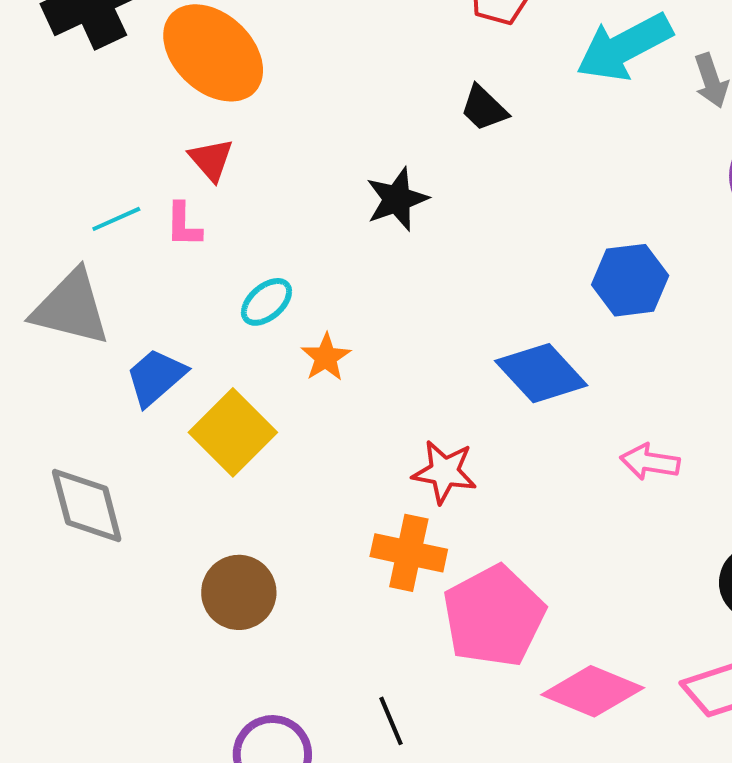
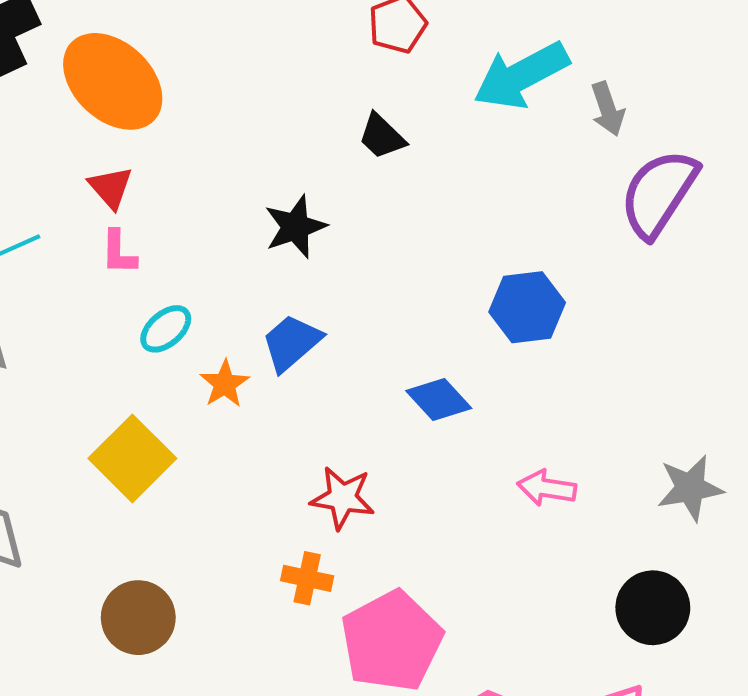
pink L-shape: (183, 225) -> (119, 252), moved
blue diamond: (541, 373) -> (439, 400), size x0.7
blue trapezoid: (156, 377) -> (291, 343), moved
orange cross: (409, 553) -> (307, 578), size x0.7

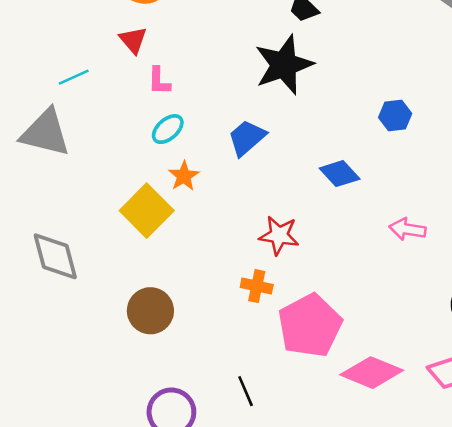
black star: (295, 227) -> (284, 65), moved, size x1.5
pink L-shape: (119, 252) -> (159, 81), moved
blue hexagon: (527, 307) -> (395, 115), size x0.7
orange star: (225, 384) -> (184, 176), moved

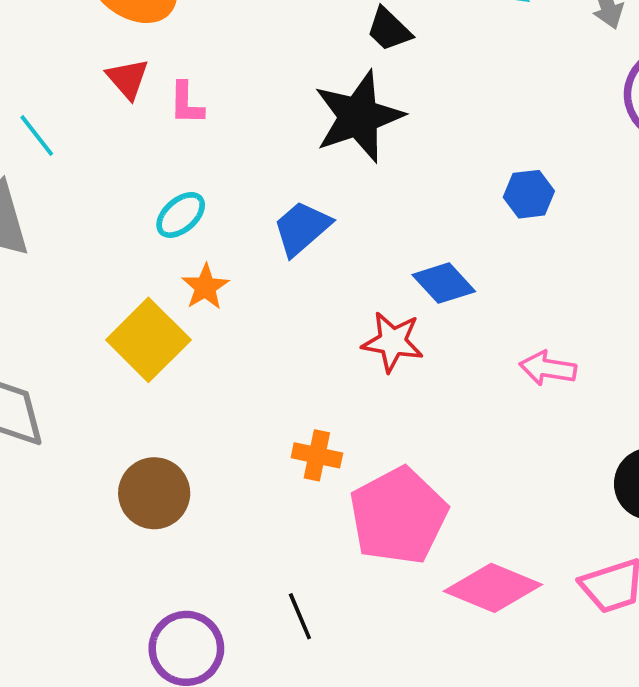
cyan line: (74, 77) -> (37, 135), turned 76
pink L-shape: (159, 81) -> (186, 103), moved
red star: (279, 235) -> (393, 342), moved

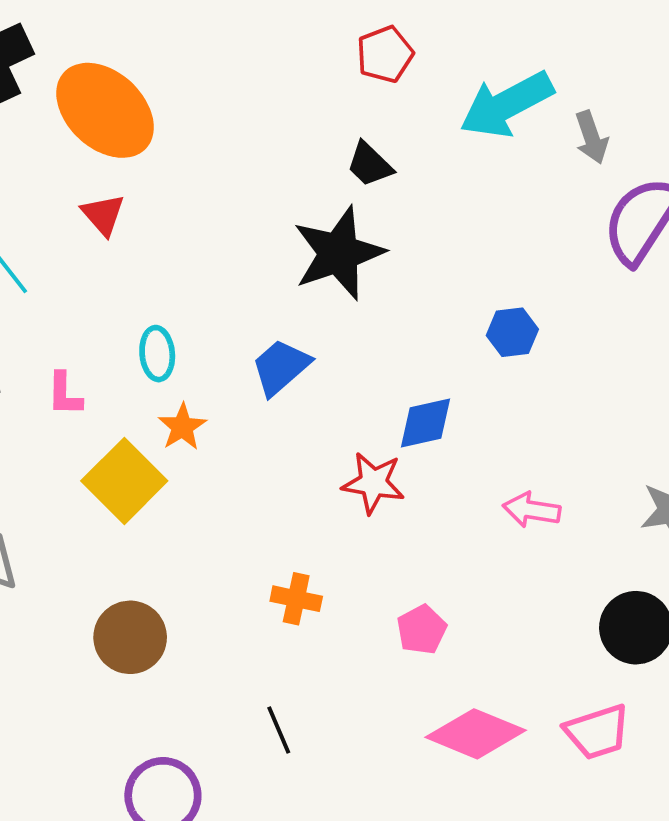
pink L-shape: (186, 103) -> (64, 394), moved
cyan ellipse: (181, 215) -> (157, 354), turned -54
blue diamond: (444, 283) -> (425, 423), turned -60
pink pentagon: (398, 516) -> (422, 630), moved, size x0.5
black line: (300, 616) -> (279, 730), moved

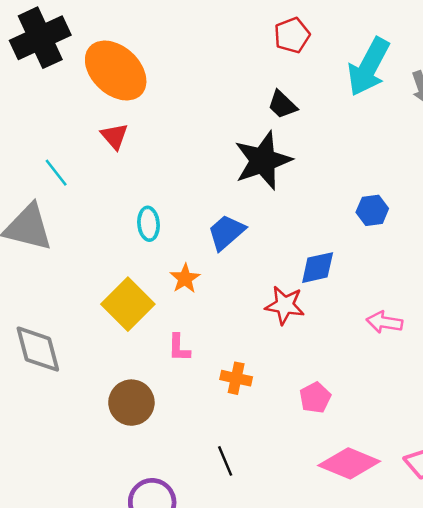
cyan arrow: (507, 105) -> (369, 67), turned -34
pink L-shape: (64, 394) -> (179, 348), moved
orange star: (182, 427) -> (185, 278), moved

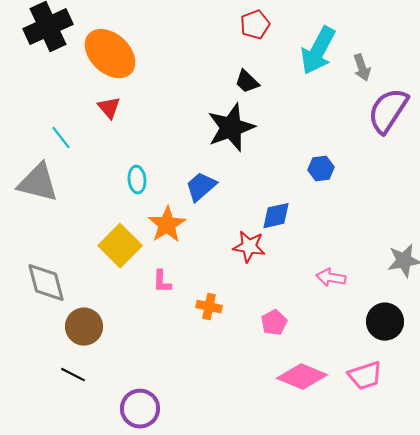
orange star: (185, 278) -> (167, 225), size x1.5
pink arrow: (384, 322) -> (331, 278), moved
brown circle: (131, 403) -> (84, 327), moved
black line: (225, 461) -> (73, 375), moved, turned -40

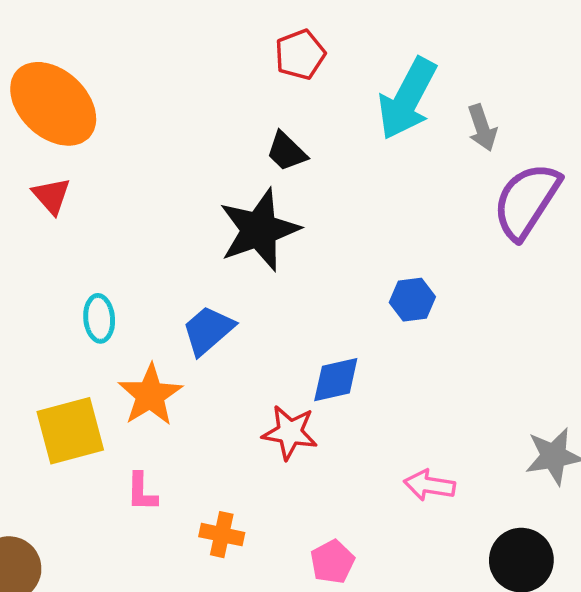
yellow square: (120, 246) -> (70, 431), turned 30

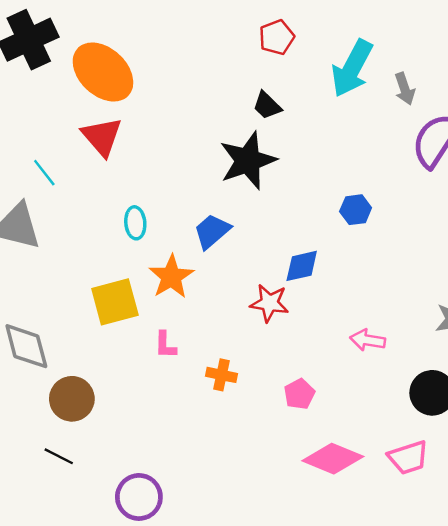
red triangle: (51, 196) -> (102, 137), size x1.5

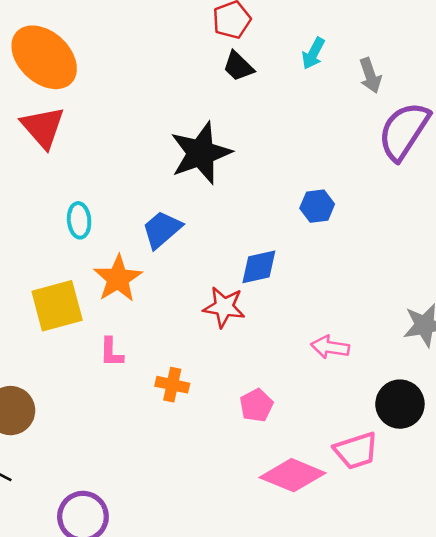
cyan arrow: (352, 68) -> (313, 53), size x0.5
black trapezoid: (267, 106) -> (238, 66), moved
pink trapezoid: (408, 457) -> (356, 451), moved

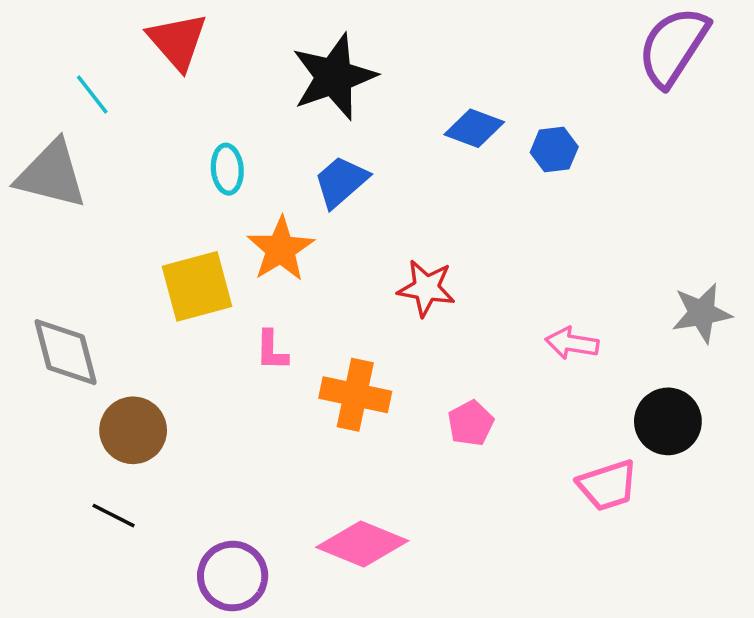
black star: (201, 153) -> (334, 77), moved
blue diamond: (259, 267) -> (474, 128), moved, turned 33
orange cross: (172, 385) -> (355, 395), size x1.5
pink diamond: (293, 475) -> (362, 544), moved

